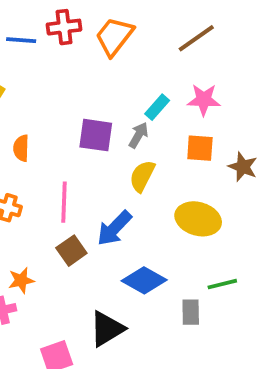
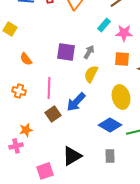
cyan rectangle: (157, 107) -> (104, 25), moved
orange semicircle: (21, 148) -> (26, 59), turned -40
yellow ellipse: (198, 219) -> (121, 97), turned 60
blue diamond: (144, 280) -> (110, 125), moved
gray rectangle: (191, 312) -> (110, 156), moved

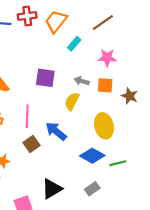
cyan rectangle: (104, 25) -> (74, 44), moved
gray arrow: (89, 52) -> (82, 81), moved, turned -104
blue arrow: (76, 102) -> (56, 131), turned 85
gray rectangle: (110, 156) -> (92, 189), turned 56

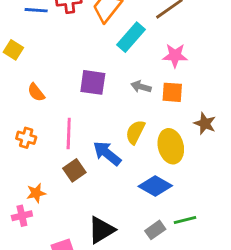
cyan rectangle: (74, 44) -> (131, 37), size x1.5
brown star: (130, 96) -> (205, 124), moved
yellow semicircle: (72, 101) -> (135, 132), moved
green line: (118, 163) -> (185, 220), moved

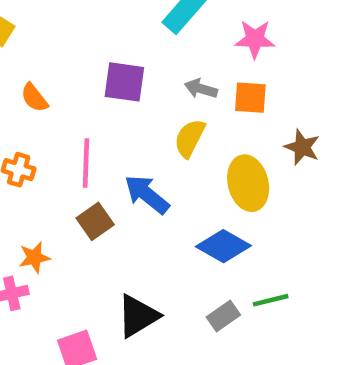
yellow semicircle: (135, 132) -> (190, 138), moved

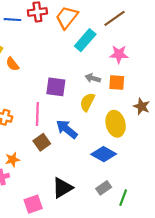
purple square: (124, 82) -> (56, 87), moved
orange semicircle: (34, 98) -> (12, 64), moved
green line: (271, 300) -> (123, 198), moved, turned -56

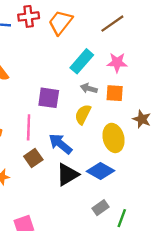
cyan rectangle: (85, 40) -> (82, 61), moved
black triangle: (62, 188) -> (68, 175), moved

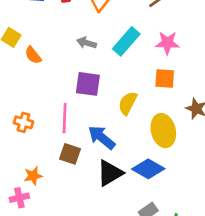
gray arrow: (89, 88) -> (87, 43), moved
brown square: (33, 158) -> (70, 154), turned -36

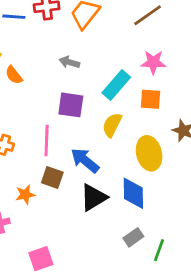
cyan rectangle: (126, 41) -> (116, 85), moved
blue diamond: (148, 169) -> (133, 193), turned 60
orange star: (33, 176) -> (25, 195), moved

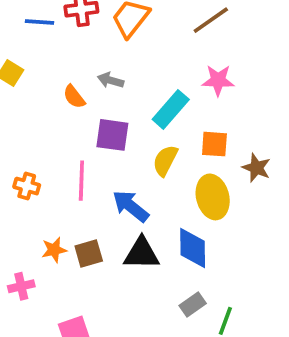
orange semicircle: (14, 75) -> (74, 97), moved
orange square: (150, 99) -> (214, 144), moved
brown square: (52, 178) -> (89, 253), moved, turned -35
black triangle: (94, 197) -> (142, 253), turned 32

